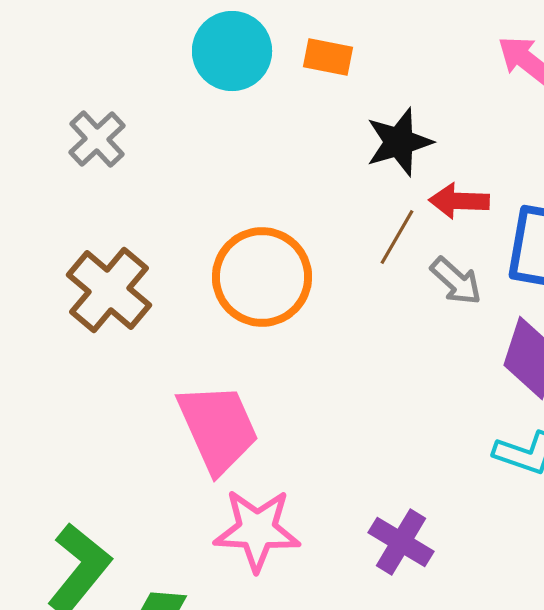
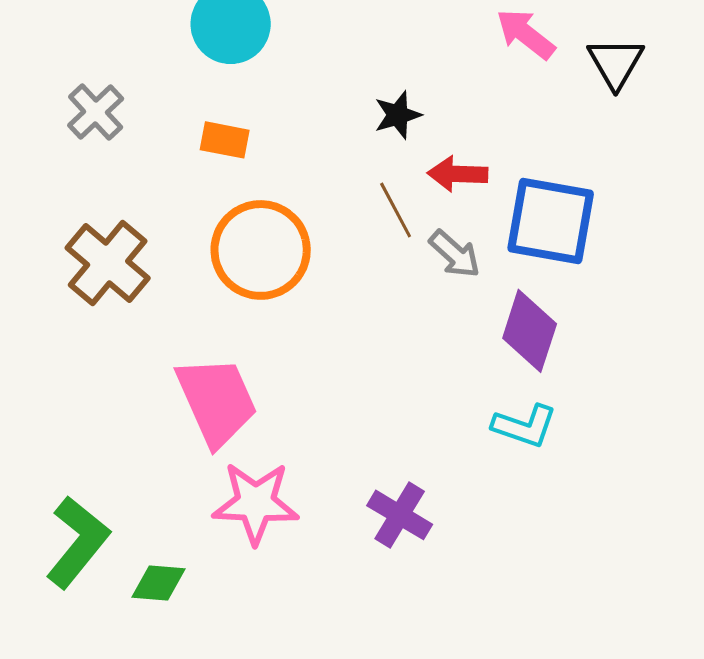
orange rectangle: (328, 57) -> (225, 140), moved
black star: (399, 142) -> (398, 115), size x0.7
brown line: (397, 237) -> (396, 210), turned -58

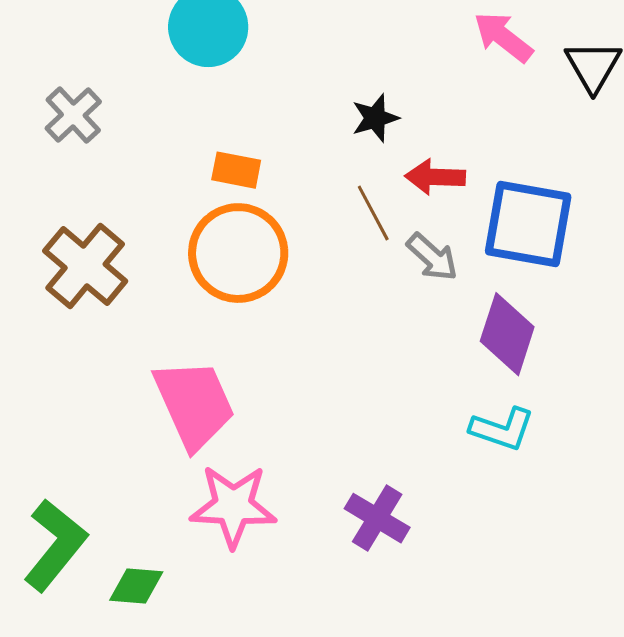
orange rectangle: (225, 140) -> (236, 170), moved

